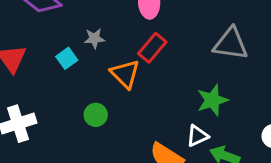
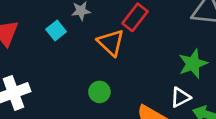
green circle: (96, 115) -> (99, 92), moved

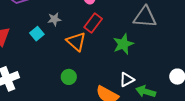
green star: (193, 64) -> (123, 44), moved

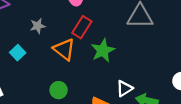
cyan square: (37, 34) -> (18, 53), moved
green star: (123, 44) -> (103, 50), moved

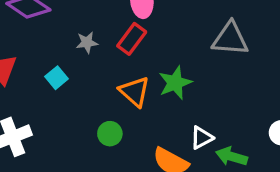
red rectangle: (82, 27) -> (132, 39), moved
orange triangle: (64, 49) -> (135, 92), moved

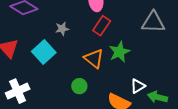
red rectangle: (132, 39) -> (102, 26), moved
cyan square: (57, 78) -> (44, 52), size x1.6

